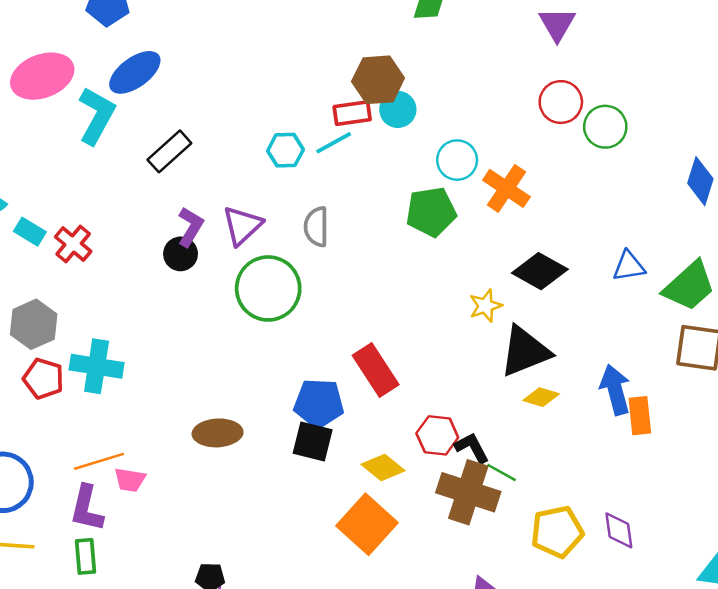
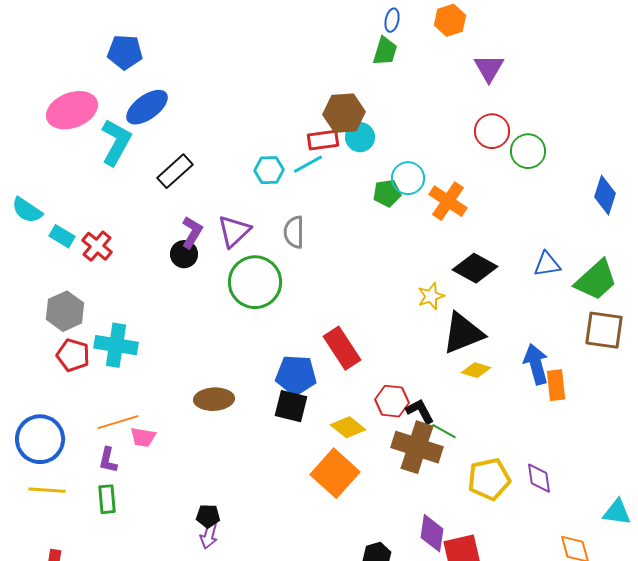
green pentagon: (431, 212) -> (387, 193), moved, size x0.7
purple L-shape: (87, 508) -> (108, 460), size x0.7

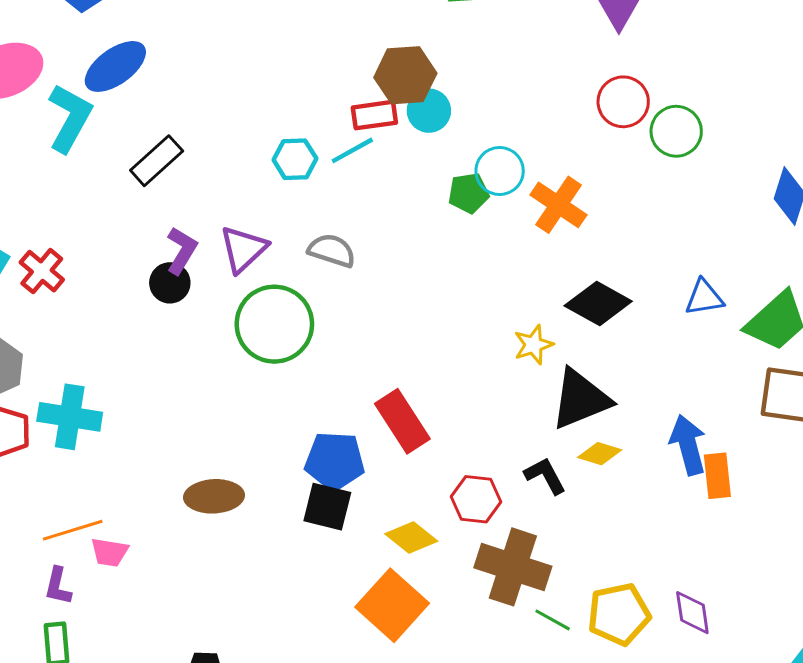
gray semicircle: (294, 232) -> (332, 250), turned 108
black L-shape: (420, 411) -> (545, 476), moved
green line: (444, 431) -> (553, 620), moved

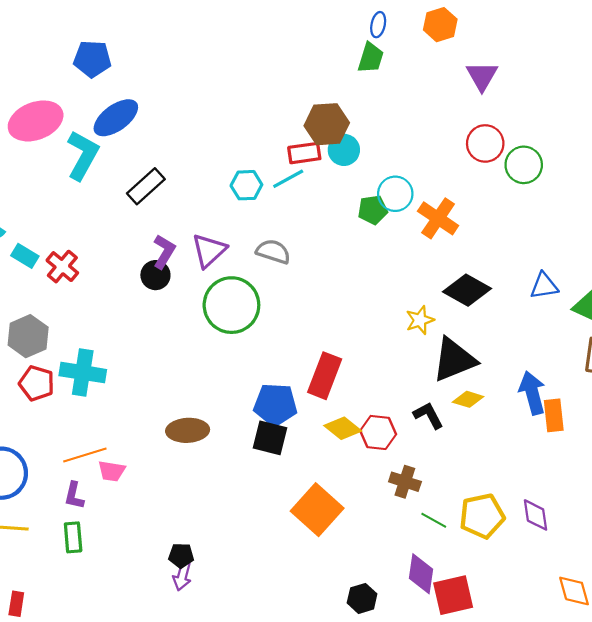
red rectangle: (402, 421) -> (325, 376), turned 54
yellow diamond: (411, 538) -> (343, 428), moved
brown cross: (513, 567) -> (405, 482), size x0.6

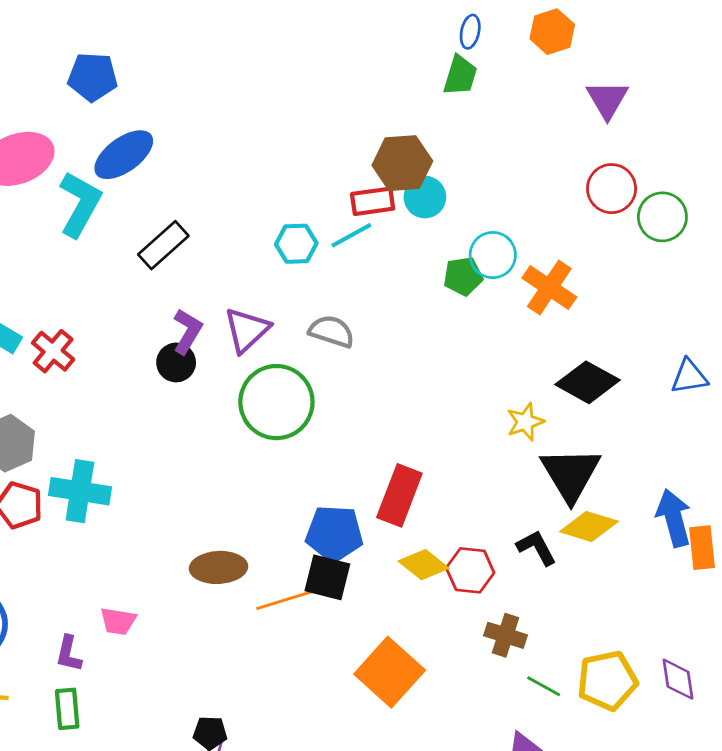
black triangle: (454, 360) -> (571, 474), turned -39
yellow diamond: (468, 399) -> (589, 526), size x1.4
orange line: (85, 455) -> (285, 600), moved

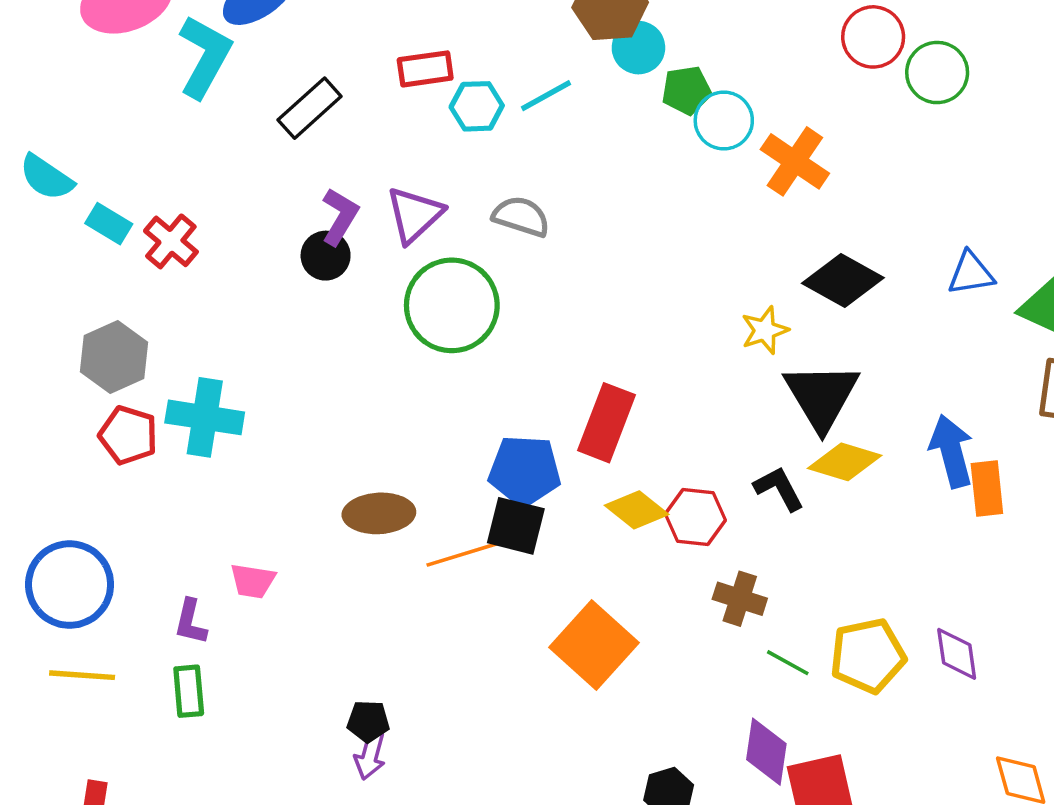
red rectangle: (373, 201) -> (425, 69), moved
green pentagon: (463, 276) -> (686, 90), moved

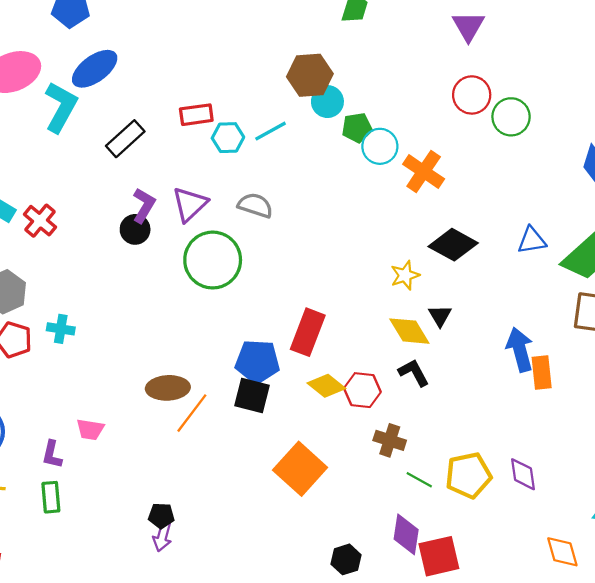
black triangle: (822, 396) -> (440, 316), size x0.5
cyan cross: (205, 417) -> (61, 329), size x0.6
yellow diamond: (845, 462) -> (409, 331), moved, turned 42
orange line: (462, 554) -> (192, 413), moved, turned -36

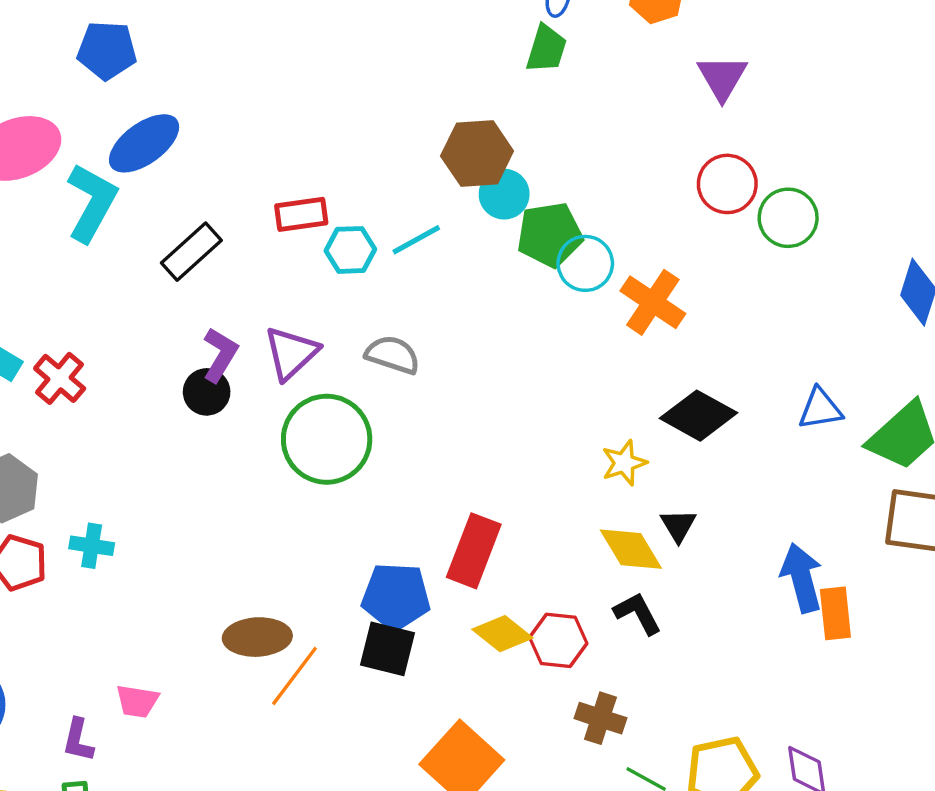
green pentagon: (357, 128) -> (550, 235), size x1.4

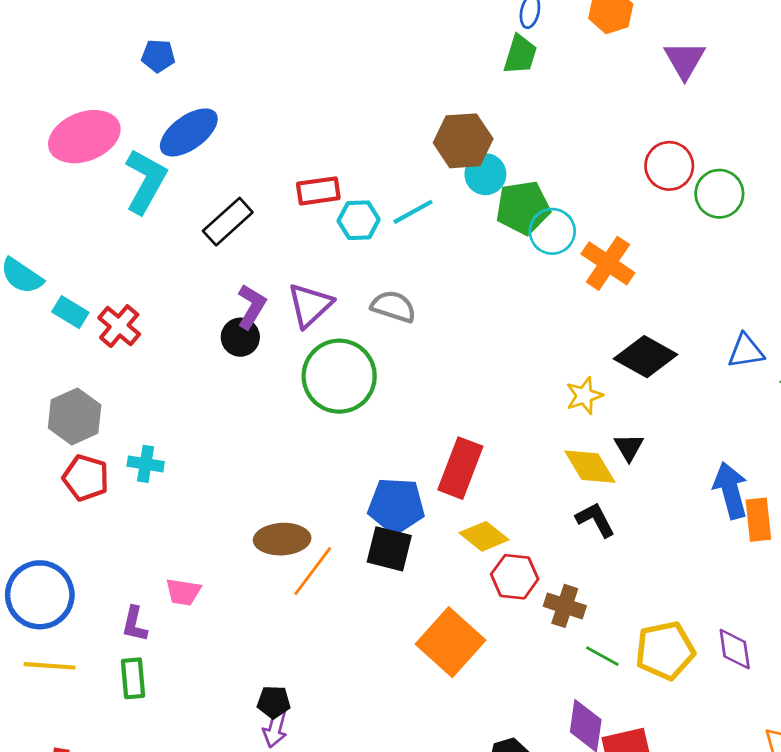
blue pentagon: (107, 50) -> (158, 56), size x0.7
purple triangle: (722, 77) -> (685, 60), moved
red hexagon: (558, 640) -> (515, 577), moved

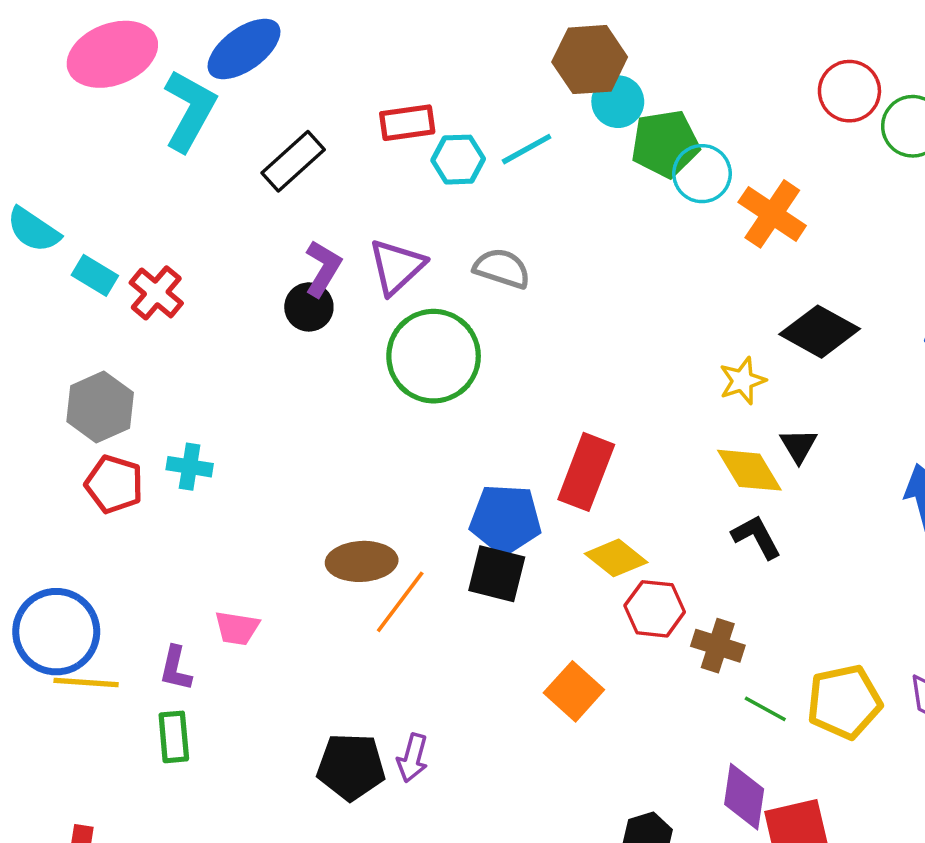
orange square: (451, 642) -> (574, 691), size x0.7
yellow line: (50, 666) -> (86, 683), moved
black pentagon: (274, 702) -> (351, 767), size x1.6
purple arrow: (275, 728) -> (412, 758), moved

